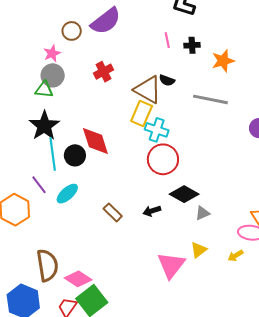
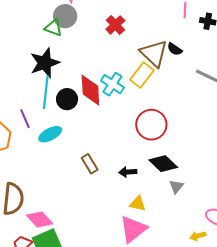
red cross: (103, 72) -> (115, 25), turned -30
cyan cross: (157, 130) -> (112, 84), moved
gray triangle: (202, 213) -> (176, 187), turned -42
yellow triangle: (199, 250) -> (138, 204), moved, turned 36

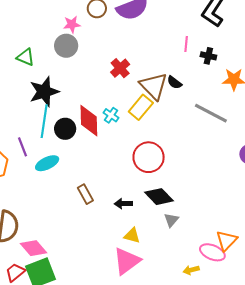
red cross: (115, 25) -> (120, 68), moved
green triangle: (53, 28) -> (26, 57), moved
cyan cross: (112, 84) -> (111, 115), size x0.7

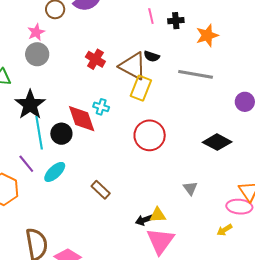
yellow rectangle: (141, 107) -> (141, 88), moved
black diamond: (159, 197) -> (217, 142), moved
black arrow: (123, 204) -> (144, 220), moved

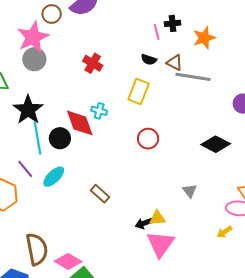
pink line: (151, 16) -> (157, 32), moved
pink star: (36, 32) -> (33, 37), size x1.8
brown triangle: (133, 66) -> (175, 63), moved, size x0.6
red circle: (150, 135) -> (148, 139), size x0.7

